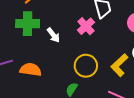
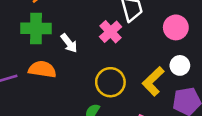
orange semicircle: (31, 70) -> (42, 69), moved

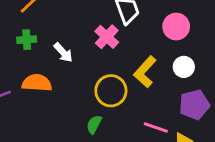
green cross: (36, 28) -> (27, 40), size x0.6
yellow L-shape: (153, 81) -> (145, 72), moved

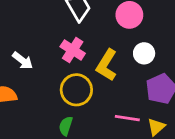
pink cross: (107, 37) -> (73, 50), moved

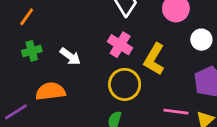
white circle: (144, 53) -> (201, 40), moved

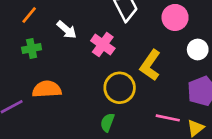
pink cross: (120, 45) -> (103, 44), moved
white arrow: (70, 56) -> (67, 30), moved

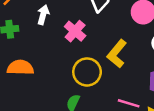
white arrow: (67, 30) -> (43, 15), turned -120

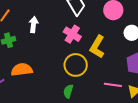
pink cross: (75, 31) -> (72, 34), moved

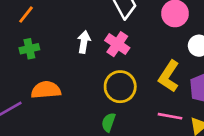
white arrow: (34, 25) -> (84, 42), moved
yellow L-shape: (97, 47) -> (169, 76), moved

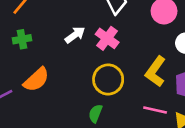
white arrow: (84, 42) -> (75, 35), turned 42
orange semicircle: (46, 90) -> (36, 80), turned 140

